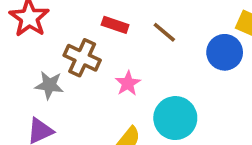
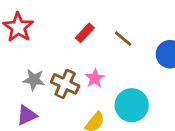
red rectangle: (115, 25) -> (85, 33), turned -66
brown cross: (82, 58) -> (65, 84), moved

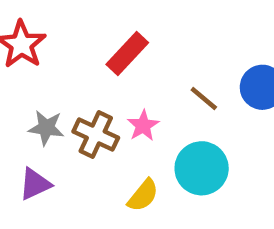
red rectangle: (85, 33) -> (127, 53), size x1.4
brown line: (123, 39) -> (204, 99), moved

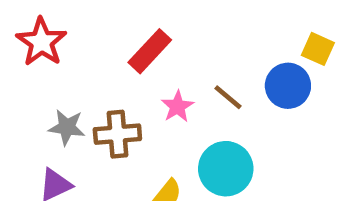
pink star: (143, 126) -> (177, 106), moved
brown cross: (96, 135) -> (117, 134), turned -30

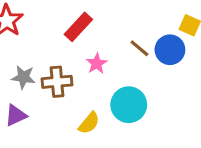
brown line: (228, 97) -> (139, 48), moved

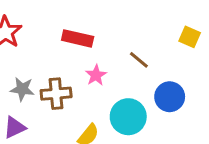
red rectangle: (78, 27) -> (78, 38), turned 60
blue circle: (170, 50) -> (170, 97), moved

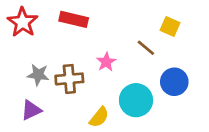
yellow square: (190, 37) -> (170, 26), moved
red rectangle: (78, 38) -> (74, 19), moved

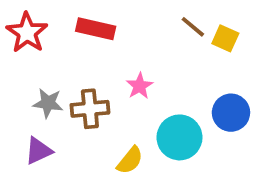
brown line: (146, 48) -> (193, 27), moved

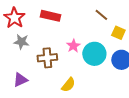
yellow square: (225, 38) -> (118, 33), moved
gray star: (48, 103) -> (21, 42), moved
cyan circle: (180, 137) -> (94, 54), moved

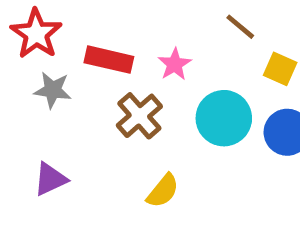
red rectangle: (50, 16) -> (109, 60), moved
pink star: (73, 46) -> (175, 64), moved
brown cross: (47, 58) -> (139, 116), moved, turned -36

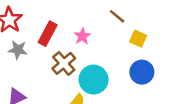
red rectangle: (109, 60) -> (48, 34), turned -75
cyan circle: (224, 118) -> (94, 80), moved

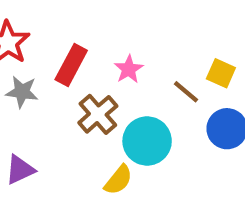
brown line: (117, 16) -> (186, 92), moved

